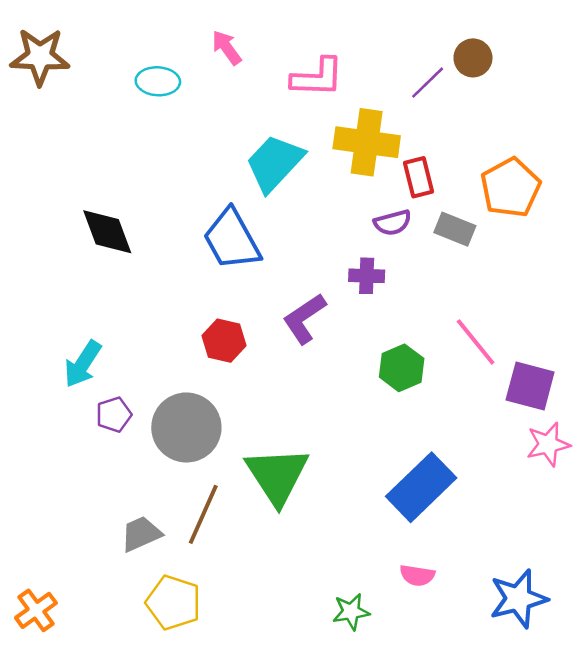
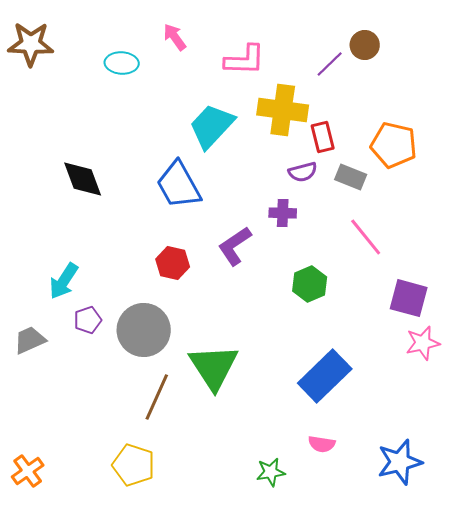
orange pentagon: (511, 188) -> (394, 145), turned -30
pink line: (476, 342) -> (366, 237), moved
gray trapezoid: (141, 534) -> (30, 340), moved

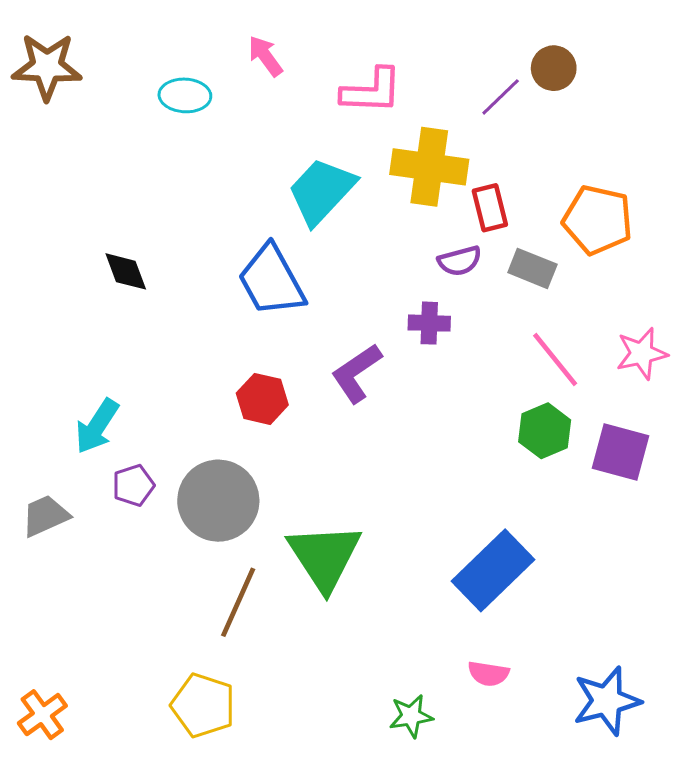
black diamond: (83, 179) -> (126, 271), size x0.7
green hexagon: (310, 284) -> (545, 431), moved
pink star: (423, 343) -> (642, 353), moved

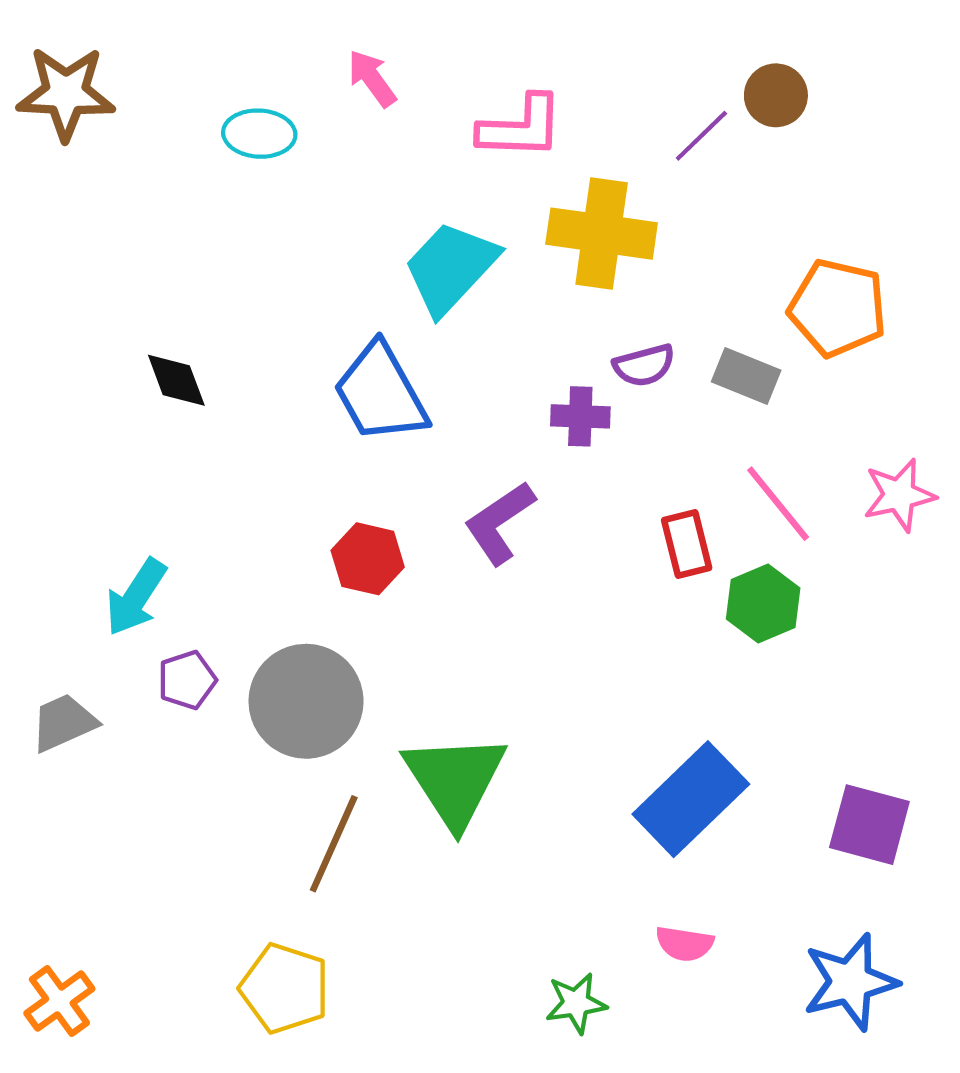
red rectangle: (490, 208) -> (687, 544), moved
purple cross: (429, 323) -> (580, 416), moved
purple square: (620, 452) -> (869, 825), moved

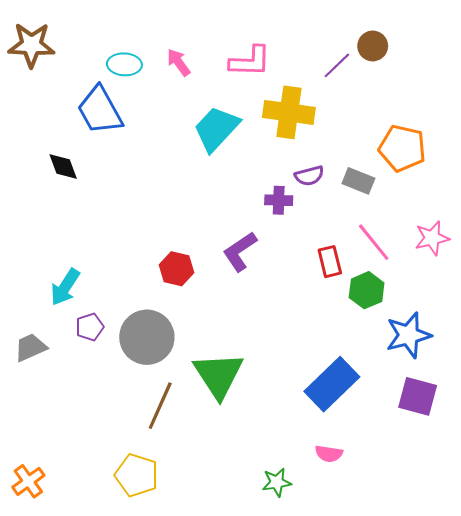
pink arrow: (372, 78) -> (179, 62), moved
black diamond: (176, 380) -> (63, 167), moved
blue trapezoid: (380, 393) -> (100, 110), moved
blue star: (850, 982) -> (408, 335), moved

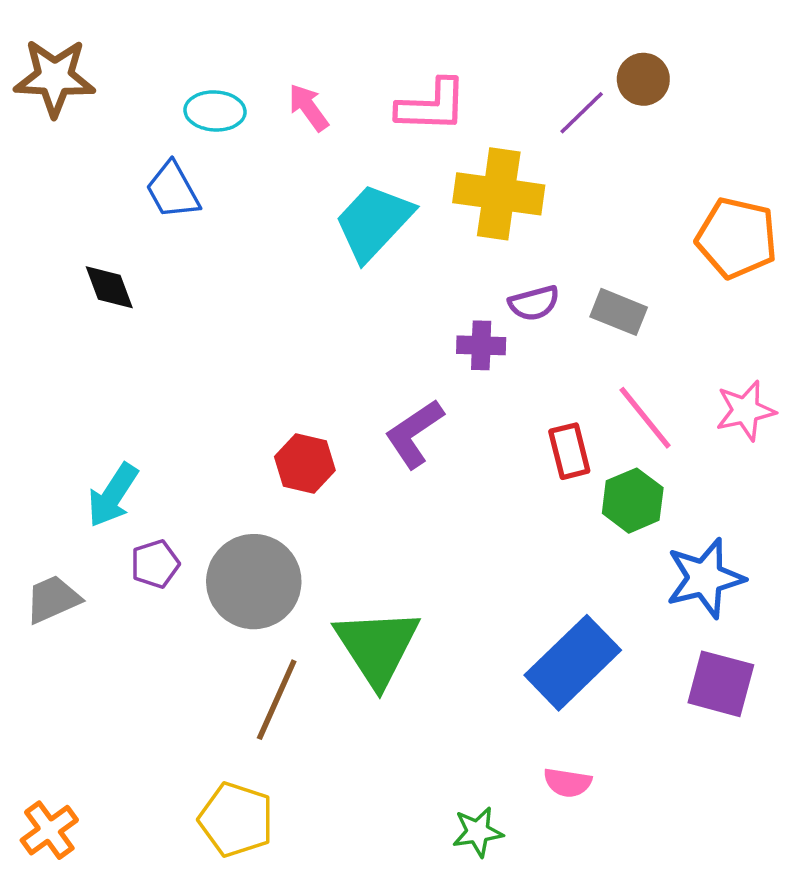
blue trapezoid: (100, 110) -> (173, 190), size x0.7
orange pentagon: (402, 148) -> (737, 238), moved

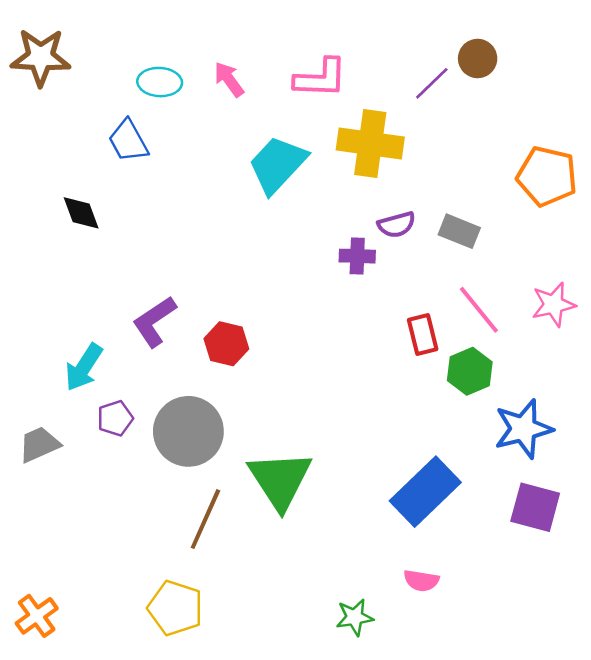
purple L-shape: (414, 434) -> (154, 321), moved

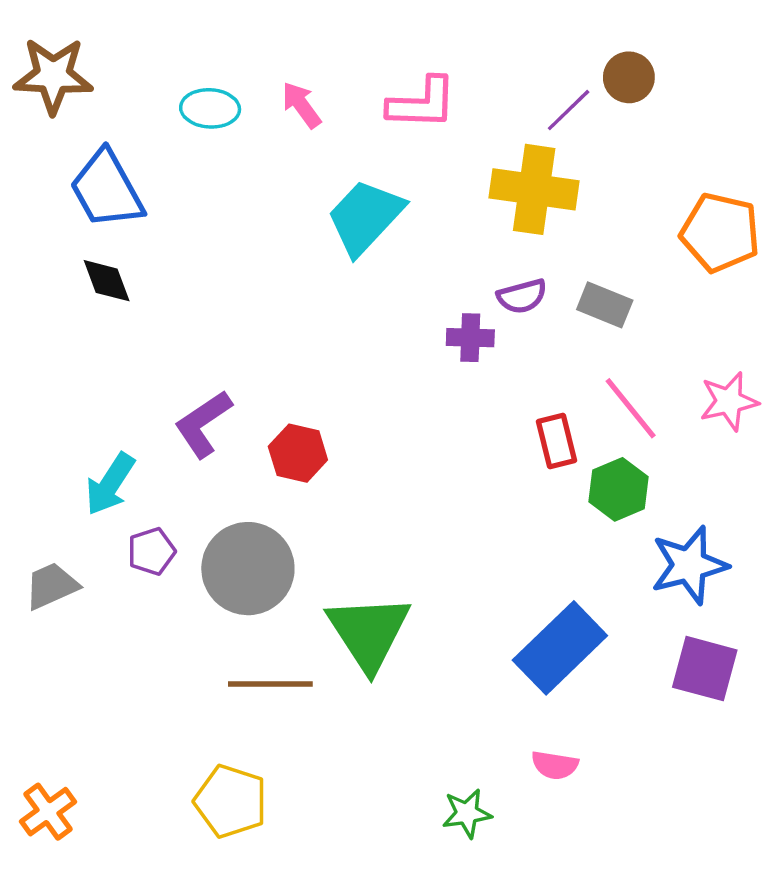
blue trapezoid: (128, 141) -> (107, 189), moved, size x1.4
yellow cross: (370, 144) -> (534, 189), moved
brown line: (205, 519) -> (270, 684), turned 66

